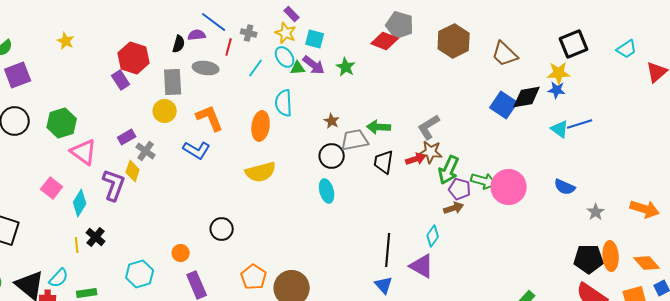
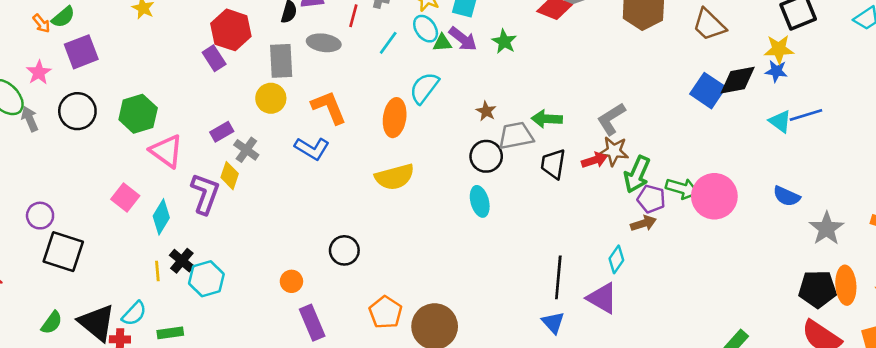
cyan semicircle: (284, 103) -> (424, 88), turned 40
gray star: (596, 212) -> (827, 228), size x1.5
cyan hexagon: (140, 274) -> (206, 279), moved

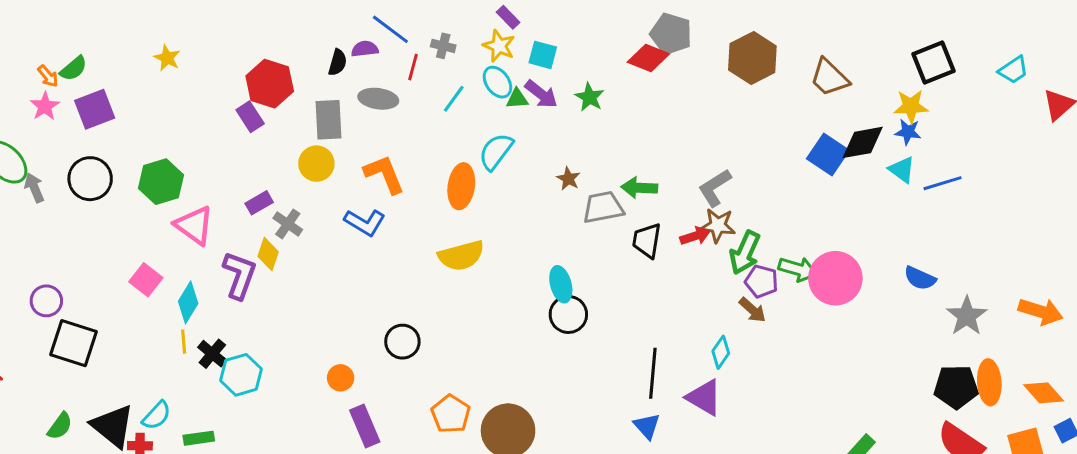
pink star: (39, 72) -> (45, 106), moved
cyan triangle: (780, 121) -> (902, 170), moved
black circle: (486, 156) -> (568, 314), moved
brown arrow: (643, 223) -> (752, 310), turned 60
yellow line: (157, 271) -> (184, 342), moved

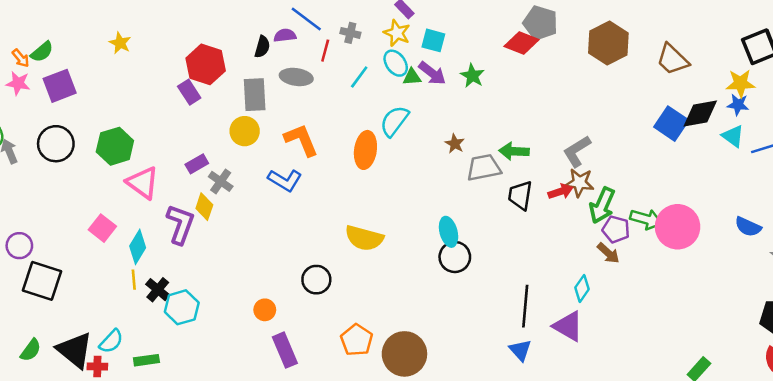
pink star: (45, 106) -> (18, 83), turned -30
yellow semicircle: (461, 256) -> (364, 238), moved, turned 30

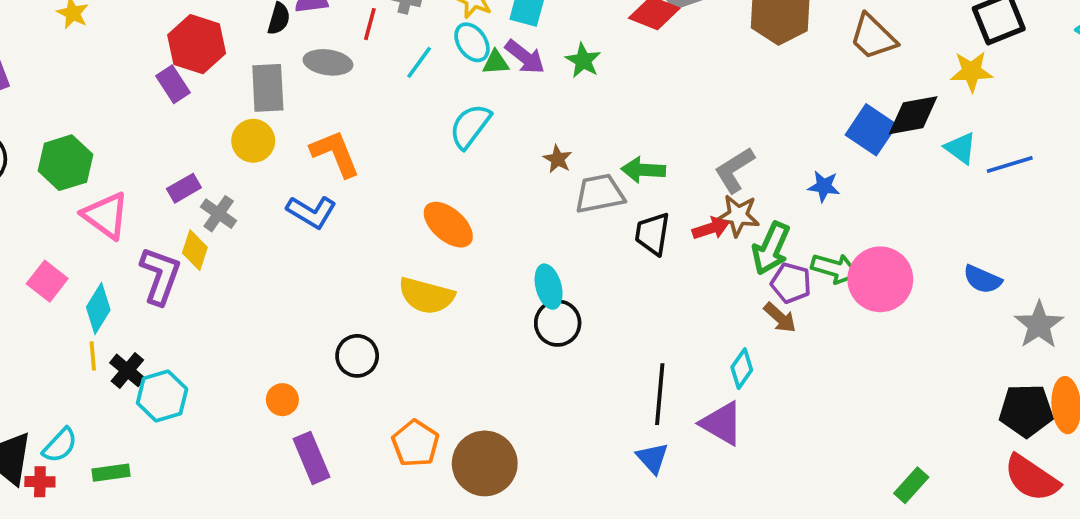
blue star: (738, 105) -> (824, 186), moved
orange ellipse: (365, 150) -> (448, 225), moved, turned -57

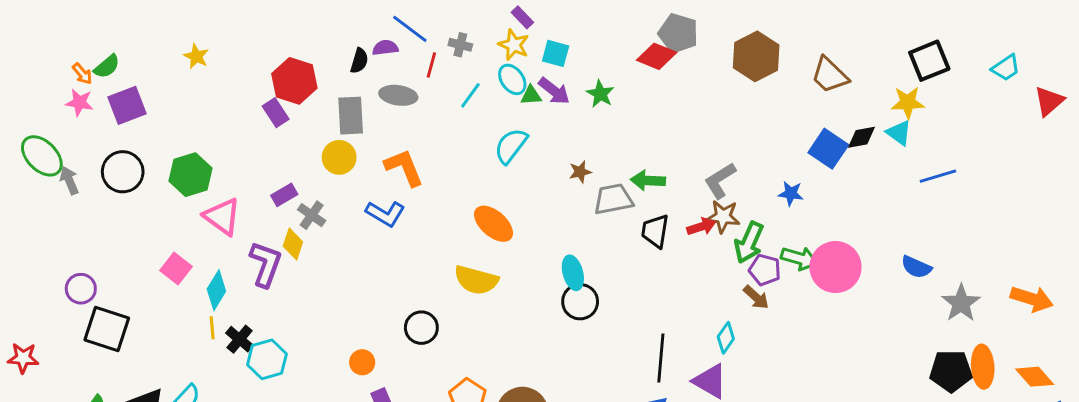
black diamond: (913, 115) -> (861, 137), size x0.7
cyan triangle: (961, 148) -> (899, 133), moved
brown star: (558, 159) -> (580, 172), turned 30

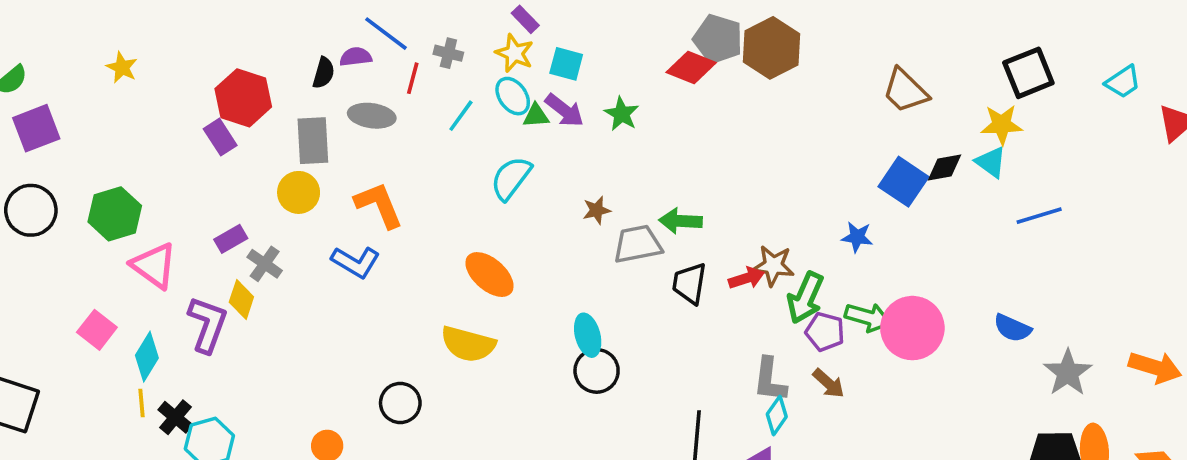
brown hexagon: (756, 56) -> (771, 48), moved
gray L-shape: (720, 180) -> (770, 380), moved, turned -51
brown arrow: (756, 297) -> (829, 383), moved

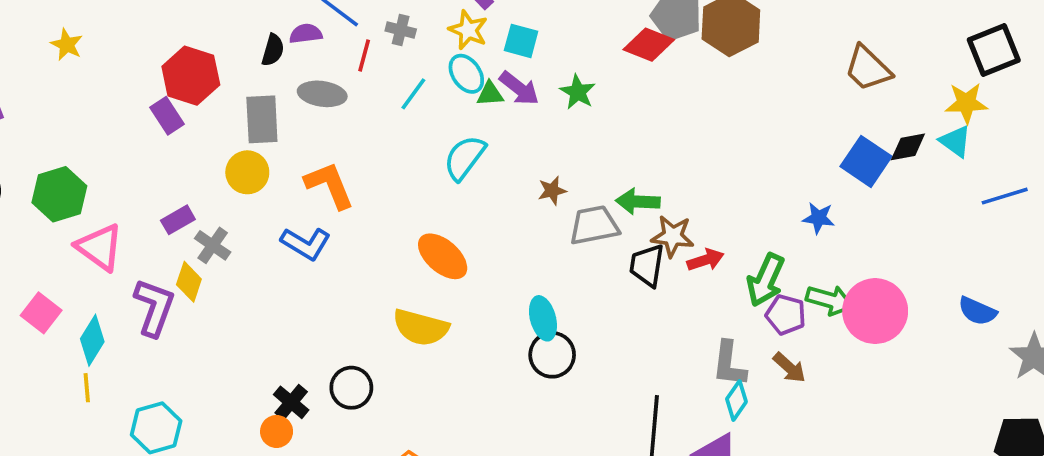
brown star: (773, 266) -> (673, 236), moved
black cross: (175, 417) -> (291, 402), moved

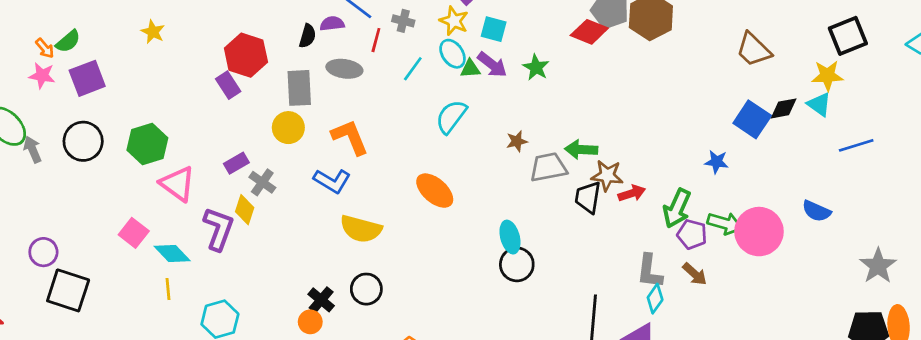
blue semicircle: (977, 311) -> (816, 211), moved
yellow semicircle: (421, 327) -> (361, 229), moved
cyan diamond: (92, 340) -> (172, 253), turned -75

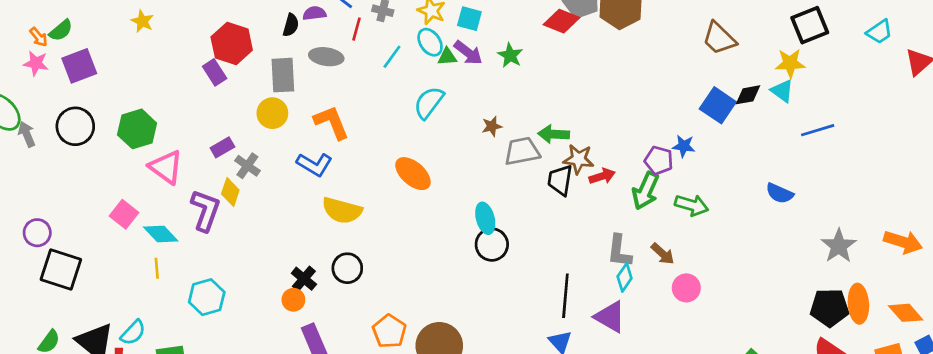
pink circle: (759, 232) -> (686, 288), moved, size x0.6
purple pentagon: (692, 234) -> (659, 160), moved

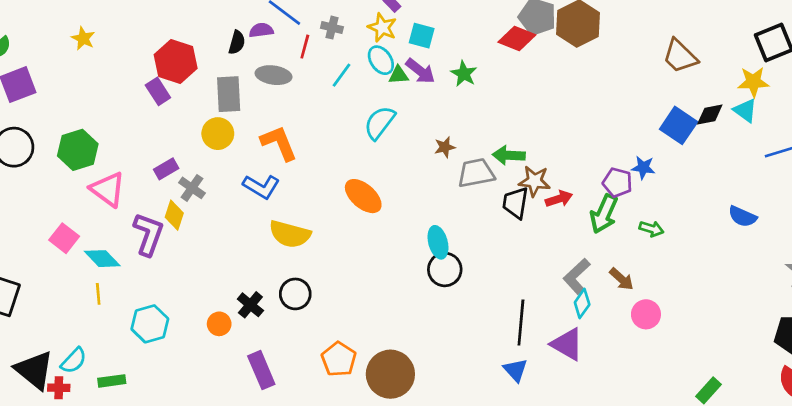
green arrow: (692, 205) -> (651, 229), size x0.7
gray L-shape: (619, 251) -> (577, 276), turned 40
orange circle: (293, 300) -> (219, 324), moved

